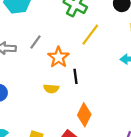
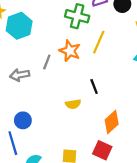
orange star: (58, 57) -> (70, 51), moved
orange diamond: (84, 115) -> (112, 122), turned 35

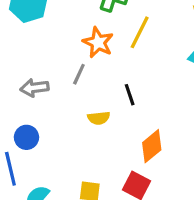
gray line: (47, 62) -> (79, 74), moved
gray arrow: (20, 75) -> (34, 88), moved

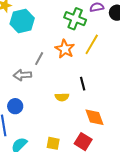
gray line: (79, 74) -> (39, 59), moved
orange diamond: (152, 146) -> (94, 117), turned -75

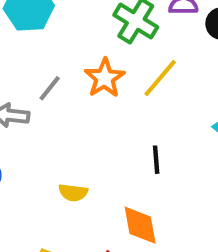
black line: (83, 84) -> (156, 160), moved
yellow semicircle: (62, 97) -> (73, 193), moved

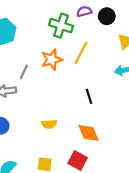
orange star: (105, 78) -> (52, 60), turned 30

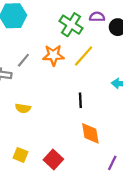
yellow semicircle: (49, 124) -> (23, 108), moved
orange diamond: (89, 133) -> (90, 133), moved

